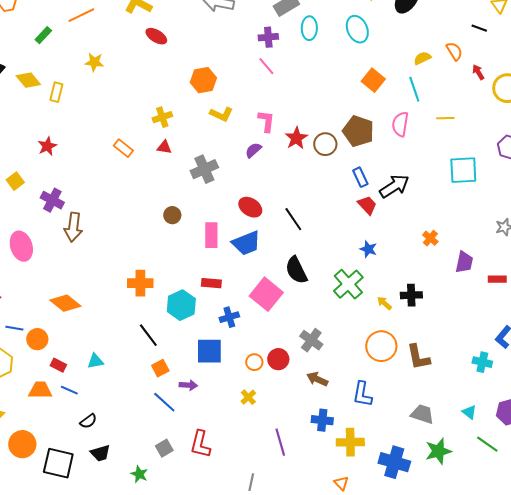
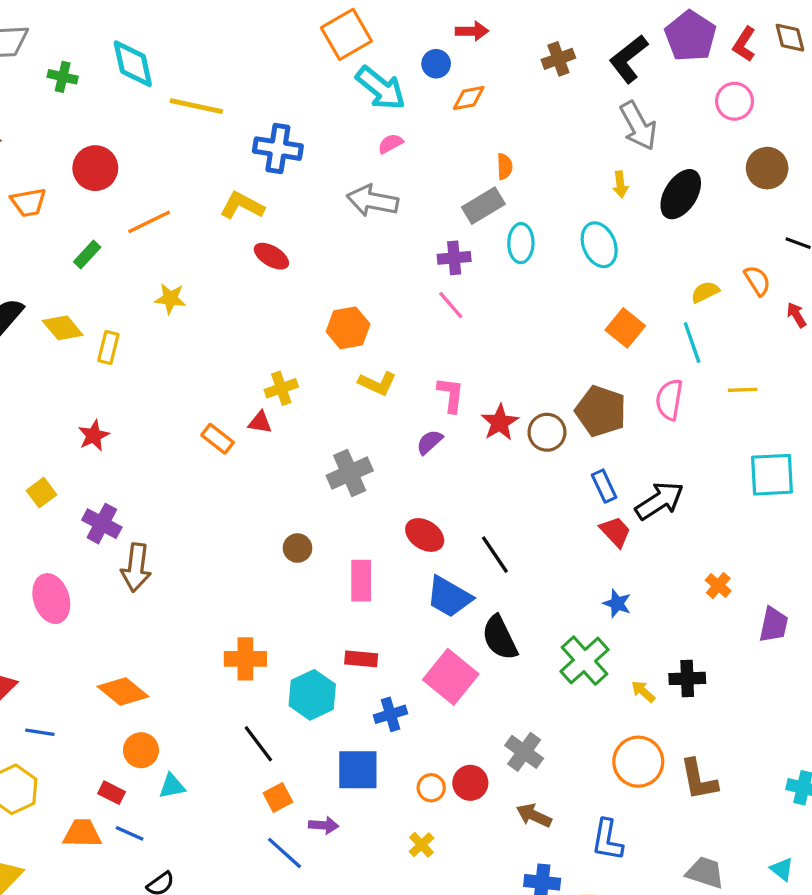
red triangle: (164, 147) -> (260, 422), moved
blue trapezoid: (246, 243) -> (449, 597), moved, turned 52
orange circle: (37, 339) -> (141, 750), moved

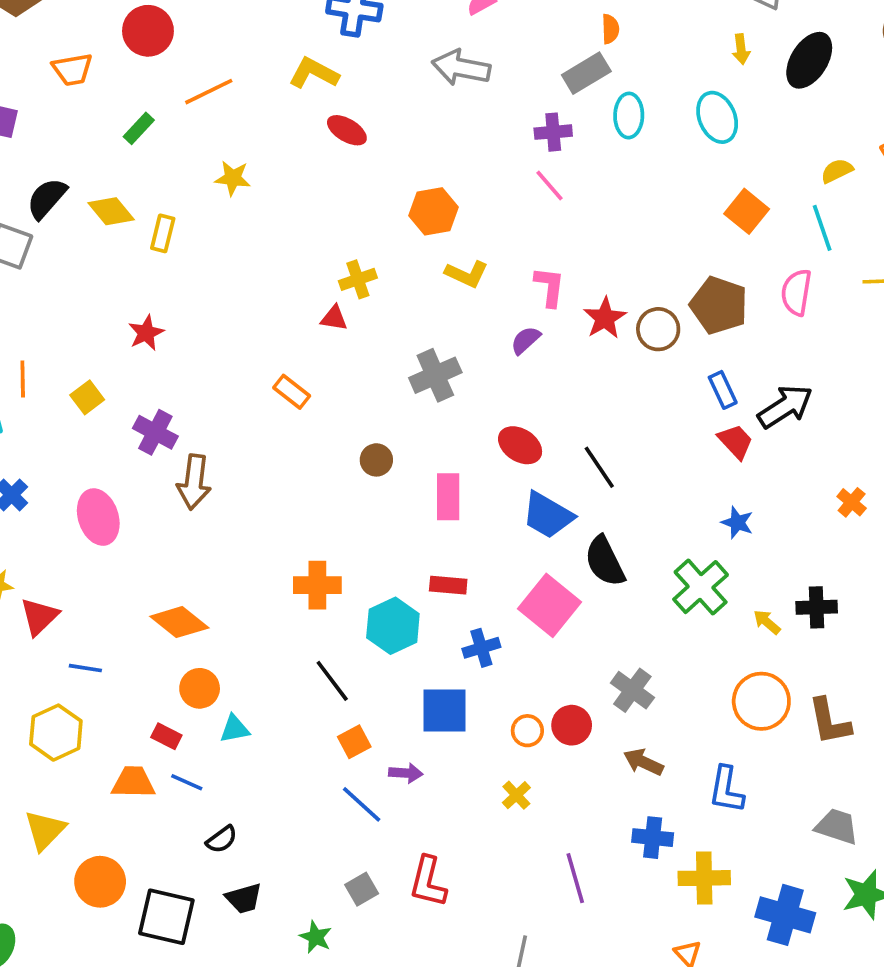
orange rectangle: (218, 439) -> (292, 392), moved

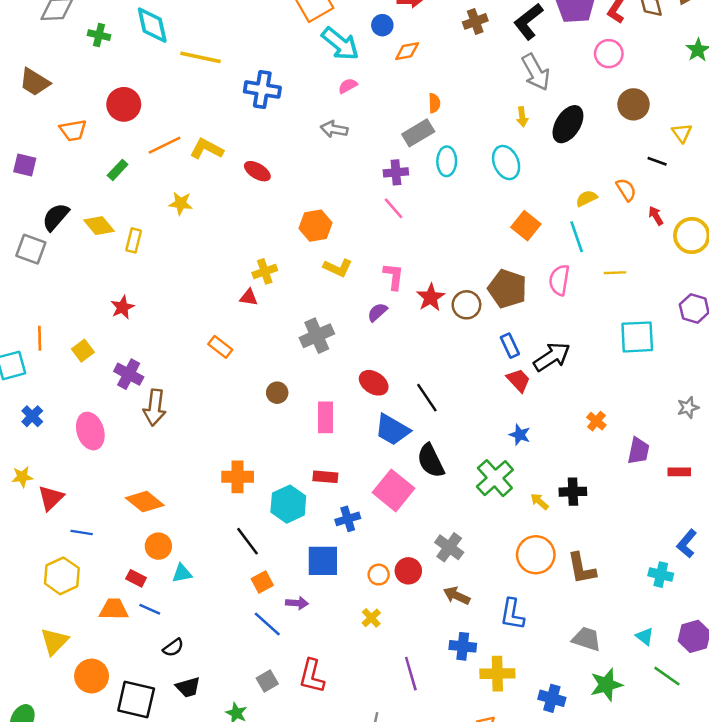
gray arrow: (461, 68) -> (334, 129), size x0.7
yellow L-shape: (314, 73) -> (207, 149), moved
blue cross: (785, 915) -> (552, 698), size x0.7

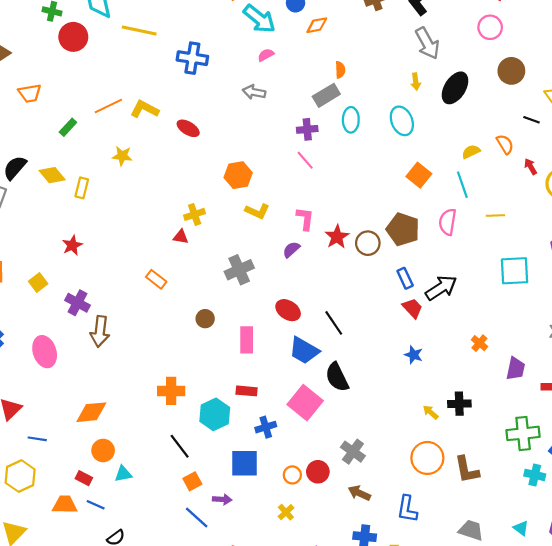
red circle: (124, 104) -> (73, 37), moved
green cross: (495, 478) -> (523, 433), moved, turned 36
orange diamond: (145, 502) -> (91, 412), turned -44

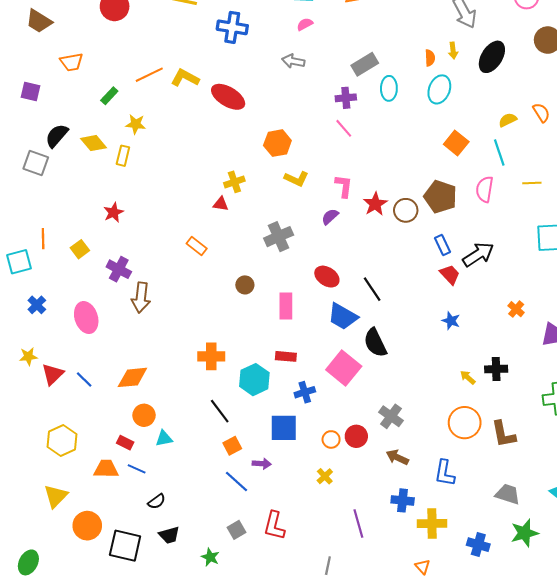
orange semicircle: (340, 70) -> (430, 58), moved
cyan ellipse: (402, 121) -> (439, 89), turned 44
red ellipse: (188, 128) -> (228, 97), size x1.5
yellow star: (122, 156) -> (136, 124), moved
blue line: (37, 439) -> (84, 380), moved, turned 36

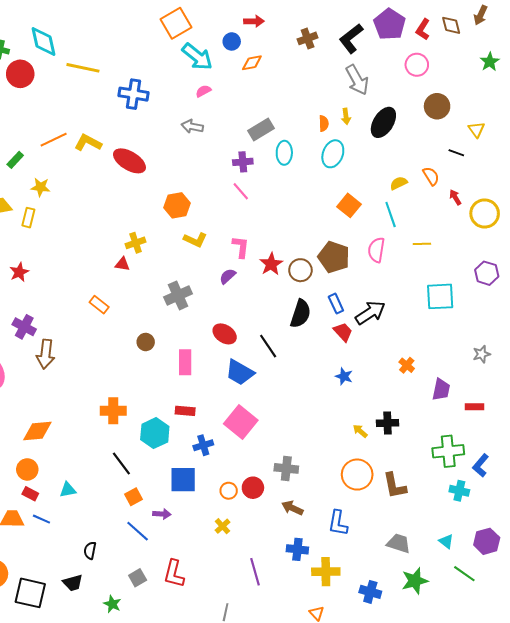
black semicircle: (375, 343) -> (300, 314), moved, turned -136
orange circle: (144, 415) -> (27, 469), moved
gray cross: (391, 416) -> (286, 468), turned -30
black semicircle: (157, 501) -> (90, 550), moved, turned 138

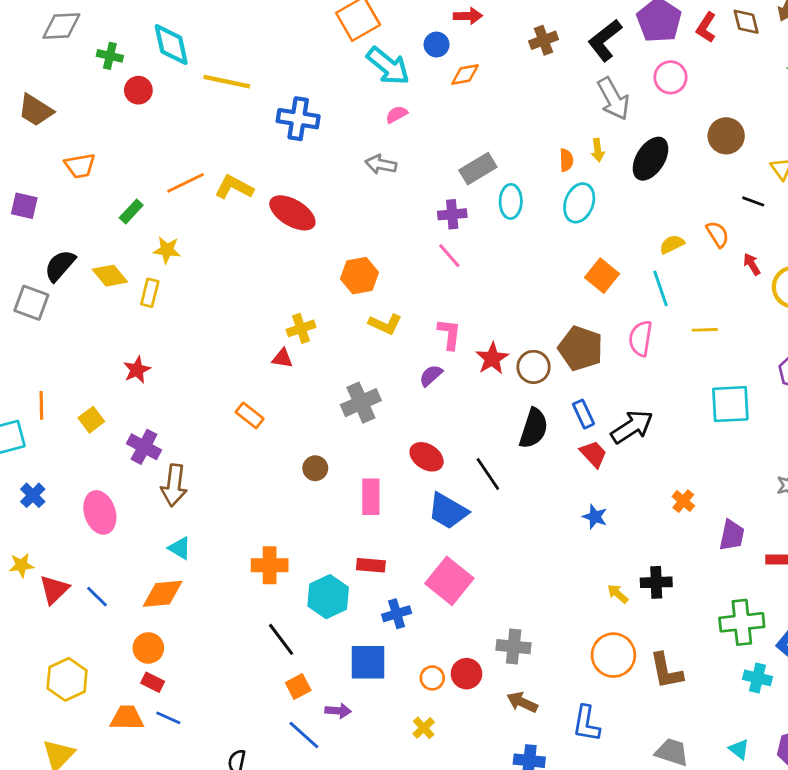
pink circle: (417, 65) -> (670, 77), moved
red circle: (20, 74) -> (138, 90), size x0.7
cyan triangle: (68, 490) -> (180, 548), moved, turned 42

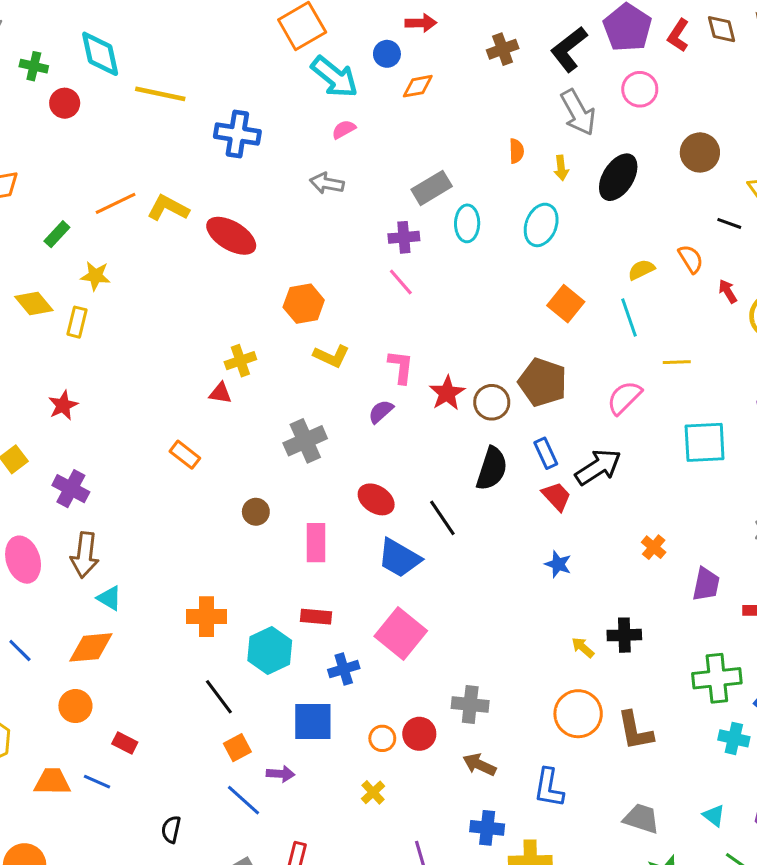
orange semicircle: (566, 160) -> (516, 151), moved
pink semicircle: (641, 338) -> (624, 398), moved, turned 36
brown arrow: (174, 485) -> (85, 555), moved
red rectangle: (153, 682) -> (125, 743), moved

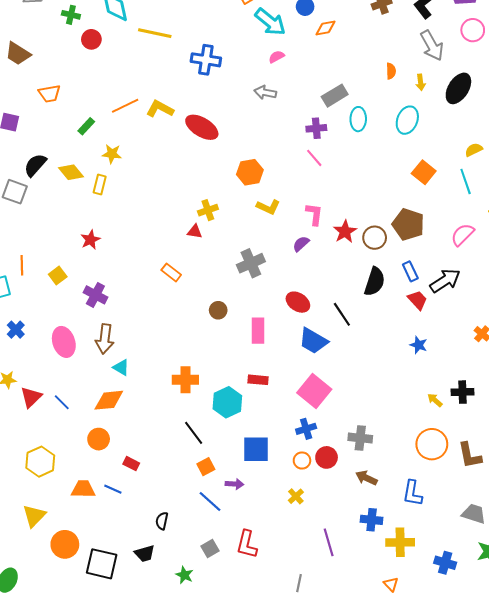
blue cross: (344, 669) -> (306, 429), moved

